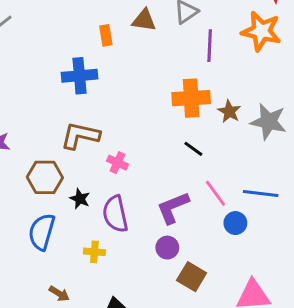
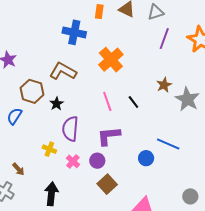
orange cross: (191, 98) -> (111, 60), moved, turned 35
pink cross: (118, 163) -> (73, 161), moved
pink line: (216, 193) -> (107, 101), moved
black star: (80, 199) -> (57, 104), moved
blue semicircle: (42, 232) -> (14, 116), moved, size x0.7

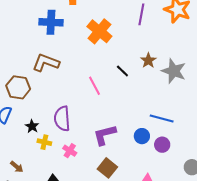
orange cross: (111, 60) -> (99, 31), moved
black line: (133, 102) -> (122, 71), moved
black star: (57, 104) -> (32, 126), moved
purple L-shape: (109, 136) -> (105, 135), moved
purple circle: (97, 161) -> (162, 145), moved

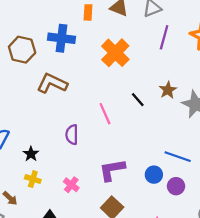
brown hexagon: (18, 87) -> (22, 50), moved
purple semicircle: (62, 119) -> (72, 135), moved, size x0.7
yellow cross: (44, 142) -> (33, 179), moved

